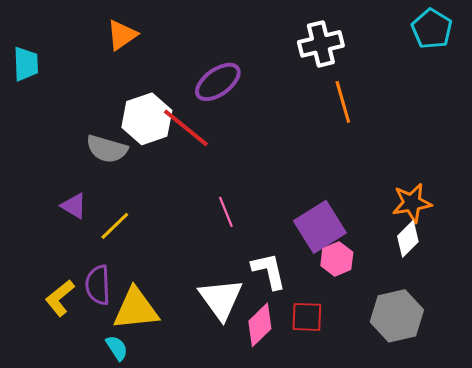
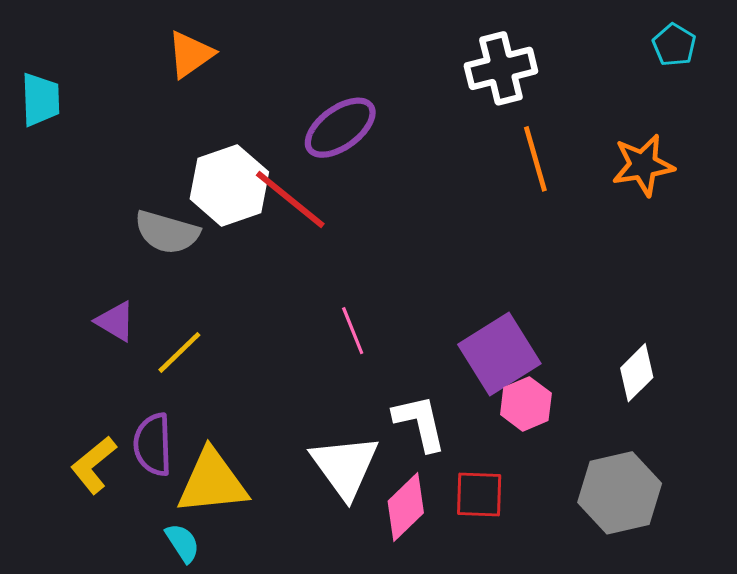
cyan pentagon: (432, 29) -> (674, 45), size x0.7
orange star: (412, 203) -> (643, 165), moved

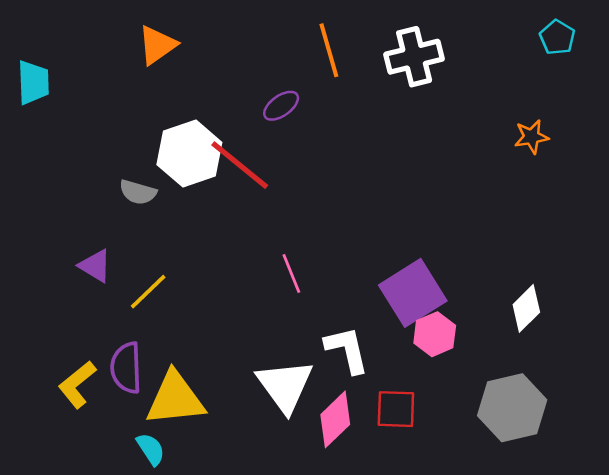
purple ellipse: (340, 128) -> (281, 106), size x0.6
orange line: (535, 159) -> (329, 50), moved
orange star: (643, 165) -> (532, 137), size x0.7
gray semicircle: (167, 232) -> (138, 192), size x0.7

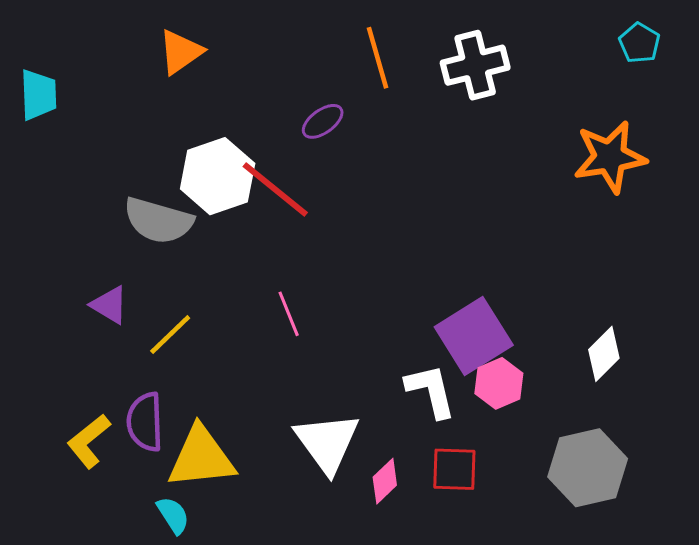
orange star: (532, 137) -> (610, 157), size x1.8
gray semicircle: (138, 192) -> (158, 221), size x1.6
pink line: (291, 274) -> (289, 314), moved
white L-shape: (347, 350) -> (431, 391), moved
pink diamond: (335, 419) -> (385, 481), size x0.7

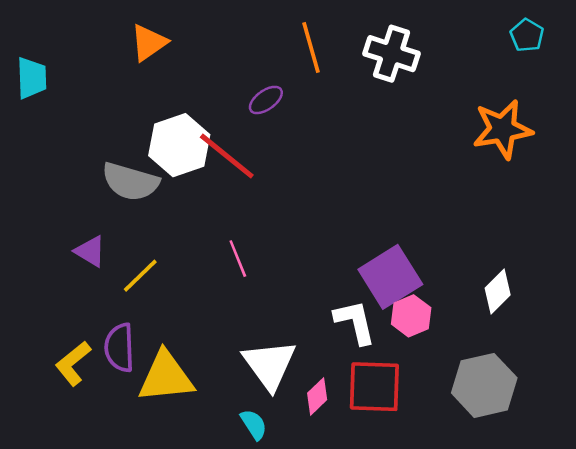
white cross: (475, 65) -> (392, 54), turned 32
red square: (454, 469) -> (374, 387), size x1.4
cyan semicircle: (173, 515) -> (254, 424), moved

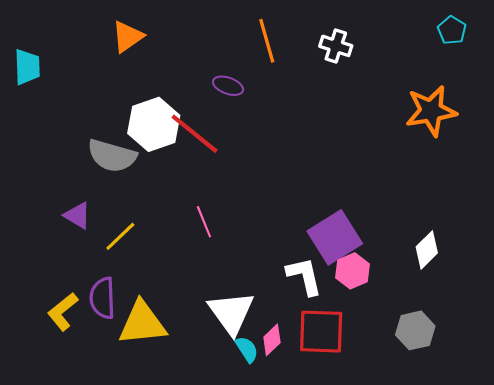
white cross: (392, 54) -> (336, 46), size x0.7
purple ellipse: (266, 100) -> (228, 86), turned 56
gray hexagon: (484, 385) -> (415, 330), size x0.7
cyan semicircle: (254, 424) -> (247, 349), moved

